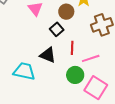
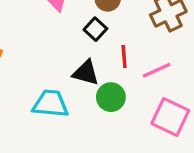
green circle: (75, 75) -> (111, 97), moved

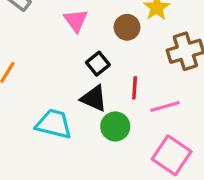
black square: (95, 29) -> (98, 64), moved

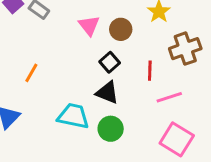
brown circle: (127, 27) -> (121, 29), moved
red line: (135, 88) -> (150, 71), moved
green circle: (115, 126) -> (111, 129), moved

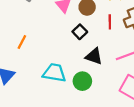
red line: (150, 71) -> (110, 22), moved
black triangle: (107, 93) -> (94, 56), moved

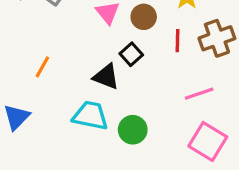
black triangle: (94, 56) -> (106, 77), moved

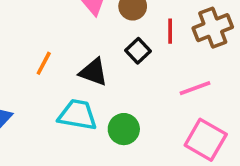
black square: (131, 54) -> (138, 51), moved
orange line: (42, 67) -> (44, 63), moved

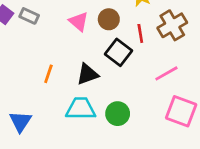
black square: (138, 51) -> (118, 52), size x1.4
black triangle: (94, 72) -> (87, 74), turned -30

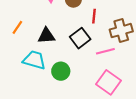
brown cross: (172, 25) -> (121, 31), moved
black square: (118, 52) -> (80, 38), moved

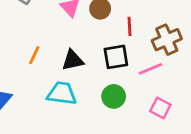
black square: (80, 38) -> (116, 57), turned 36
green circle: (61, 71) -> (114, 96), moved
pink square: (109, 82) -> (160, 108), size x0.7

